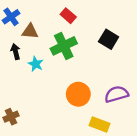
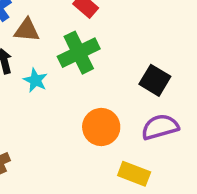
black square: (109, 39) -> (155, 80), moved

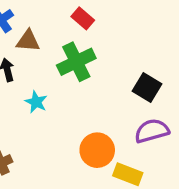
cyan star: (35, 80) -> (36, 102), moved
orange circle: (101, 127) -> (97, 150), moved

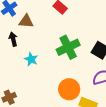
green cross: (76, 62) -> (68, 47), moved

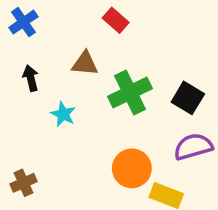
brown triangle: (26, 21) -> (85, 64), moved

